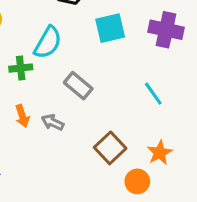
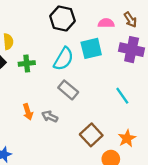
cyan semicircle: (48, 42) -> (64, 59), moved
green cross: (21, 68) -> (27, 63), moved

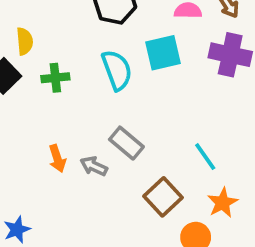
cyan semicircle: (64, 59) -> (117, 70), turned -50
gray rectangle: (68, 90) -> (126, 143), moved
cyan line: (122, 96) -> (205, 157), moved

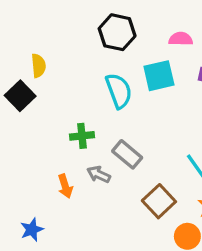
green cross: (55, 78) -> (82, 136), moved
orange arrow: (57, 158) -> (65, 186), moved

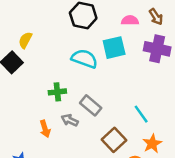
yellow semicircle: (38, 66) -> (25, 40), turned -147
cyan semicircle: (119, 91) -> (84, 59), turned -50

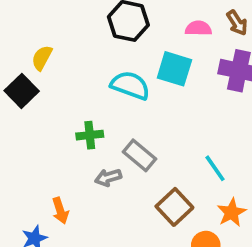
cyan square: (114, 48) -> (174, 69), turned 30
gray arrow: (70, 120) -> (108, 177), turned -42
orange arrow: (45, 129) -> (60, 211), moved

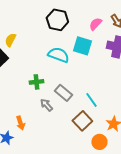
pink semicircle: (198, 28) -> (95, 24), turned -48
cyan line: (215, 168) -> (91, 100), moved
gray arrow: (108, 177) -> (46, 105), turned 64

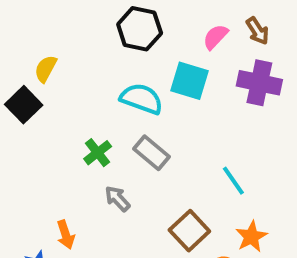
green cross: (36, 82) -> (98, 153), turned -32
gray rectangle: (63, 93) -> (151, 153), moved
cyan line: (91, 100) -> (233, 181), moved

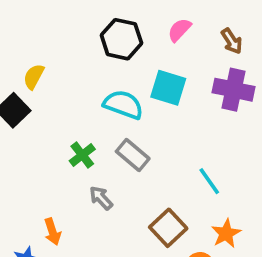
pink semicircle: (215, 37) -> (179, 30), moved

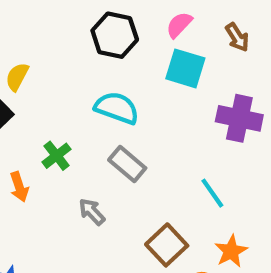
cyan square: (168, 88) -> (185, 68), moved
purple cross: (234, 90) -> (239, 118), moved
green cross: (82, 155) -> (57, 156), moved
orange arrow: (52, 232) -> (19, 187), moved

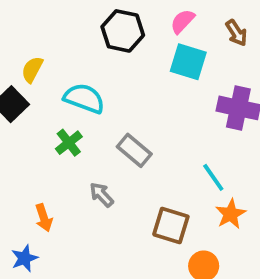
cyan semicircle: (117, 108) -> (84, 98), moved
orange arrow: (19, 187) -> (44, 218), moved
brown square: (167, 245) -> (171, 225), turned -30
orange star: (231, 251) -> (231, 214), moved

